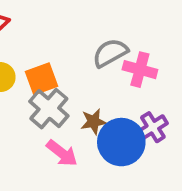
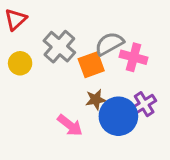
orange square: (41, 79) -> (91, 65), moved
gray cross: (49, 109) -> (59, 47), moved

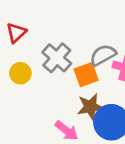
brown star: (96, 100) -> (90, 107), size x1.4

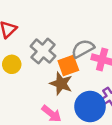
brown star: (90, 107) -> (61, 84), moved, turned 30

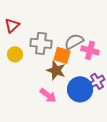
gray cross: (43, 51) -> (41, 43), turned -35
orange square: (68, 66) -> (62, 55), turned 36

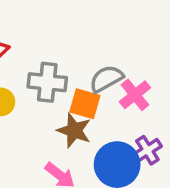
pink cross: (90, 50) -> (135, 95), turned 36

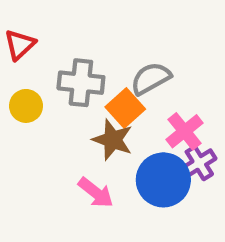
pink cross: (135, 95) -> (184, 131), moved
orange square: (85, 104) -> (125, 108), turned 32

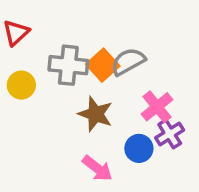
orange square: (125, 108) -> (103, 65), moved
blue circle: (163, 180) -> (139, 148), size x0.6
pink arrow: (96, 193) -> (97, 168), moved

